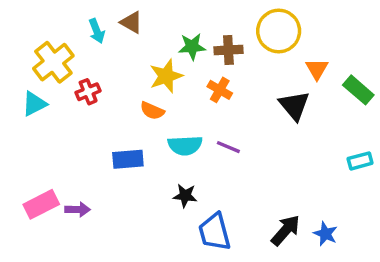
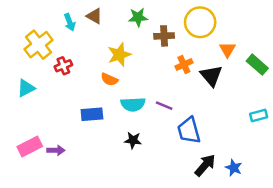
green star: (192, 47) -> (138, 17), moved
orange cross: (220, 90) -> (184, 65), moved, turned 35
cyan triangle: (34, 104) -> (26, 88), moved
blue trapezoid: (215, 232) -> (189, 130), moved

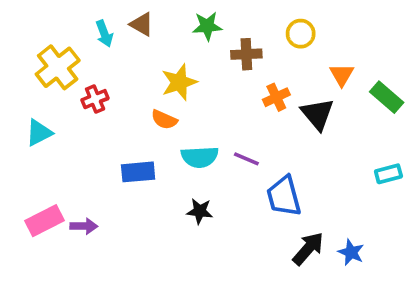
yellow circle: (200, 22) -> (301, 34), size x0.6

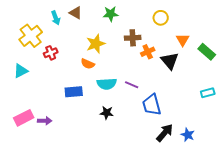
brown cross: (246, 54) -> (133, 38), moved

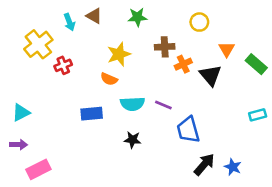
cyan triangle: (21, 71) -> (21, 112), moved
pink rectangle: (24, 118) -> (38, 169), moved
purple arrow: (45, 121) -> (19, 145), moved

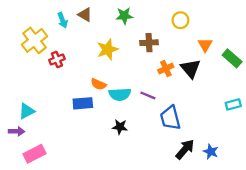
orange cross: (183, 64) -> (166, 68), moved
orange semicircle: (109, 79) -> (98, 84), moved
cyan triangle: (21, 112) -> (27, 111), moved

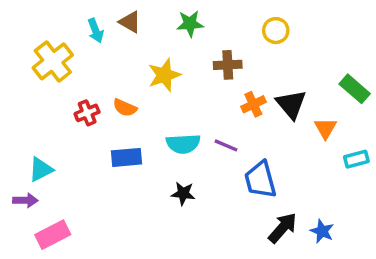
orange triangle: (205, 45) -> (325, 128), moved
red cross: (57, 60) -> (87, 113), moved
orange semicircle: (98, 84) -> (125, 108), moved

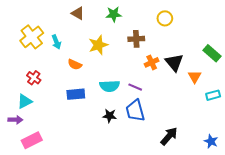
cyan arrow: (96, 31) -> (56, 42), moved
red cross: (87, 113) -> (34, 78), moved, turned -32
blue trapezoid: (260, 180) -> (135, 111), moved
blue star: (322, 231) -> (211, 141), moved

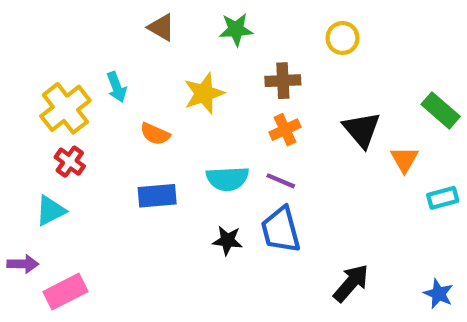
yellow cross: (32, 37) -> (65, 108), moved
orange cross: (152, 62) -> (285, 130), moved
purple arrow: (15, 120) -> (23, 264), moved

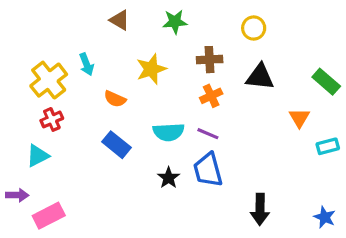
black triangle: (362, 130) -> (260, 77), moved, turned -44
red cross: (70, 162) -> (52, 119), turned 30
blue rectangle: (157, 196) -> (116, 145), turned 44
black star: (227, 240) -> (169, 178), turned 30
black arrow: (351, 283) -> (260, 209), turned 140

